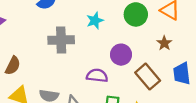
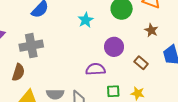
gray cross: (61, 40) -> (31, 46), moved
brown rectangle: (148, 77) -> (141, 63), size x0.6

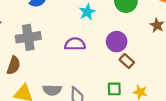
brown rectangle: (141, 63) -> (127, 61), moved
purple semicircle: (96, 69) -> (75, 44), moved

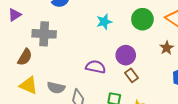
purple semicircle: (75, 44) -> (96, 67), moved

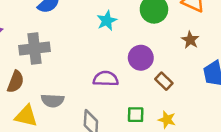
brown rectangle: (131, 75) -> (164, 81), moved
gray semicircle: (56, 88) -> (53, 101), moved

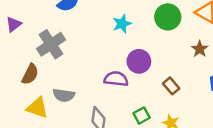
gray cross: (35, 49) -> (51, 44), turned -32
purple circle: (141, 58) -> (139, 61), moved
green square: (136, 115) -> (142, 116), turned -35

